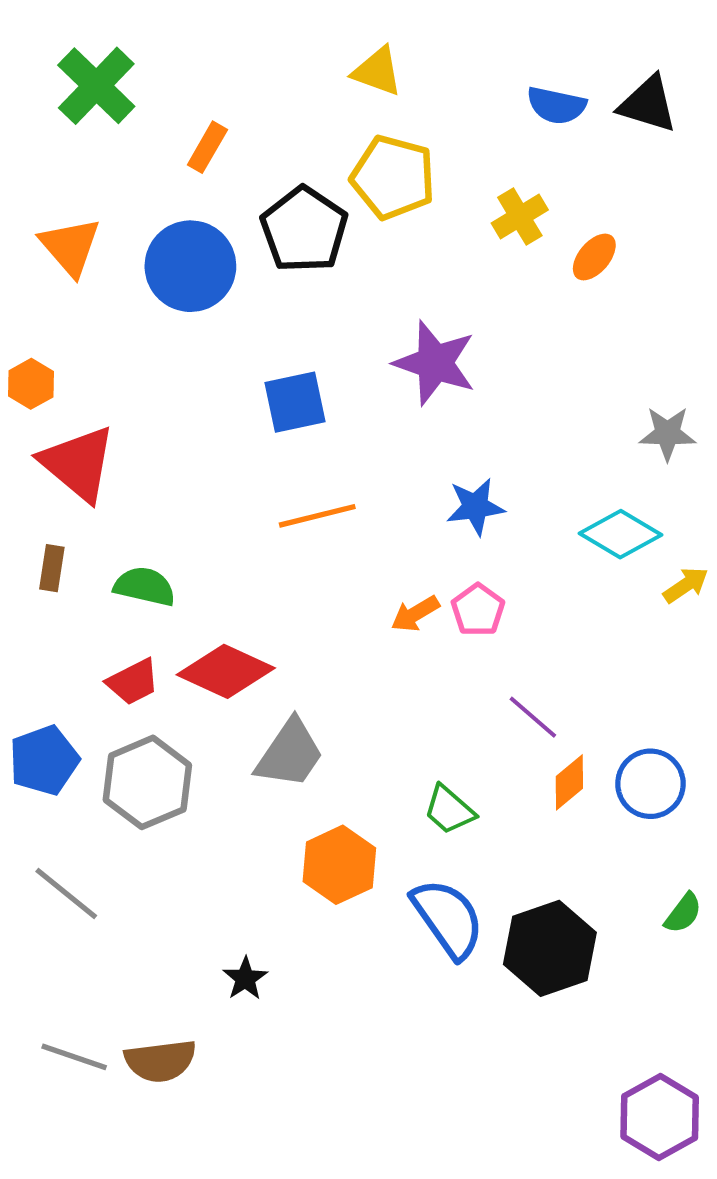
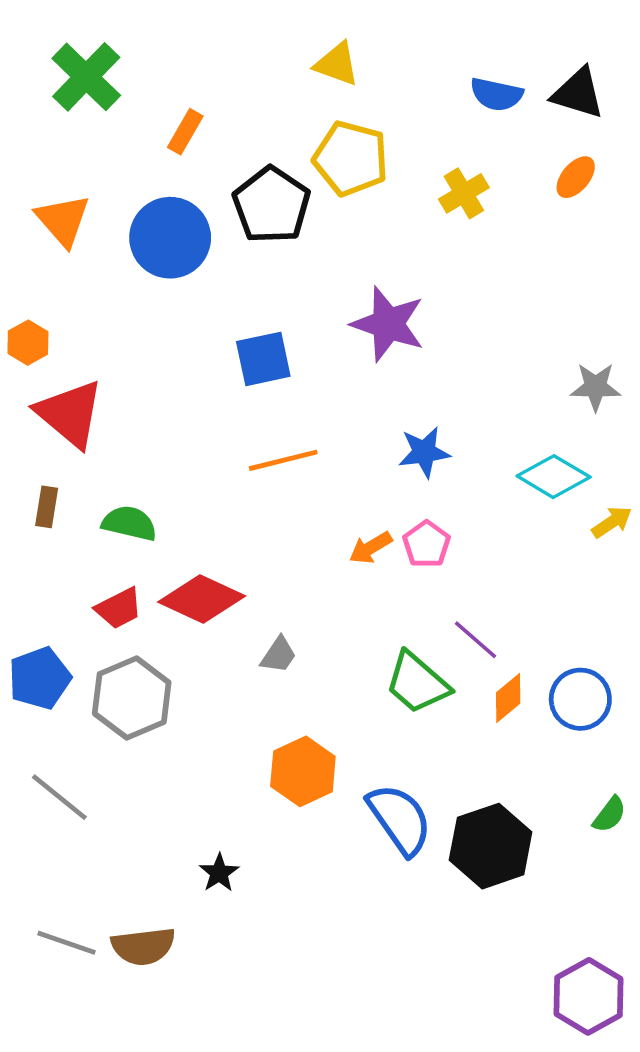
orange ellipse: (594, 257) -> (576, 177), moved
gray trapezoid: (290, 754) -> (279, 655), moved, size x0.6
green trapezoid: (449, 810) -> (417, 683), moved, size x1.4

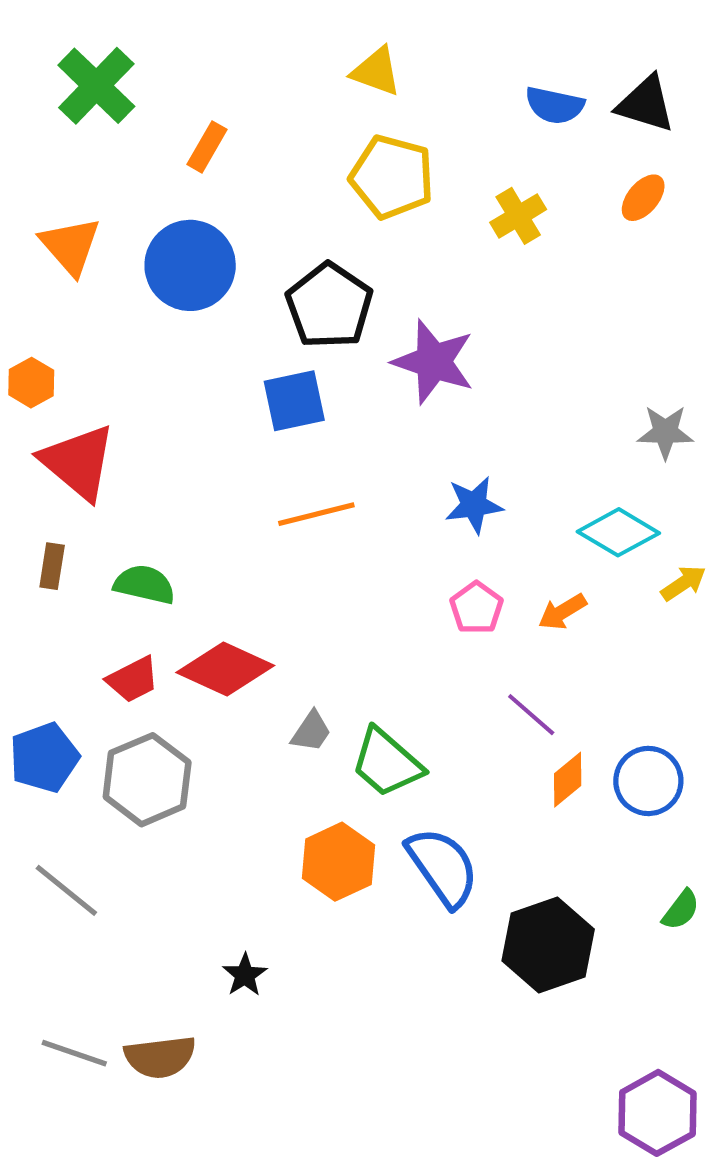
black pentagon: (272, 205) -> (329, 306), moved
orange arrow: (371, 548) -> (562, 612), moved
green trapezoid: (417, 683) -> (387, 763), moved
blue semicircle: (400, 819) -> (443, 867), moved

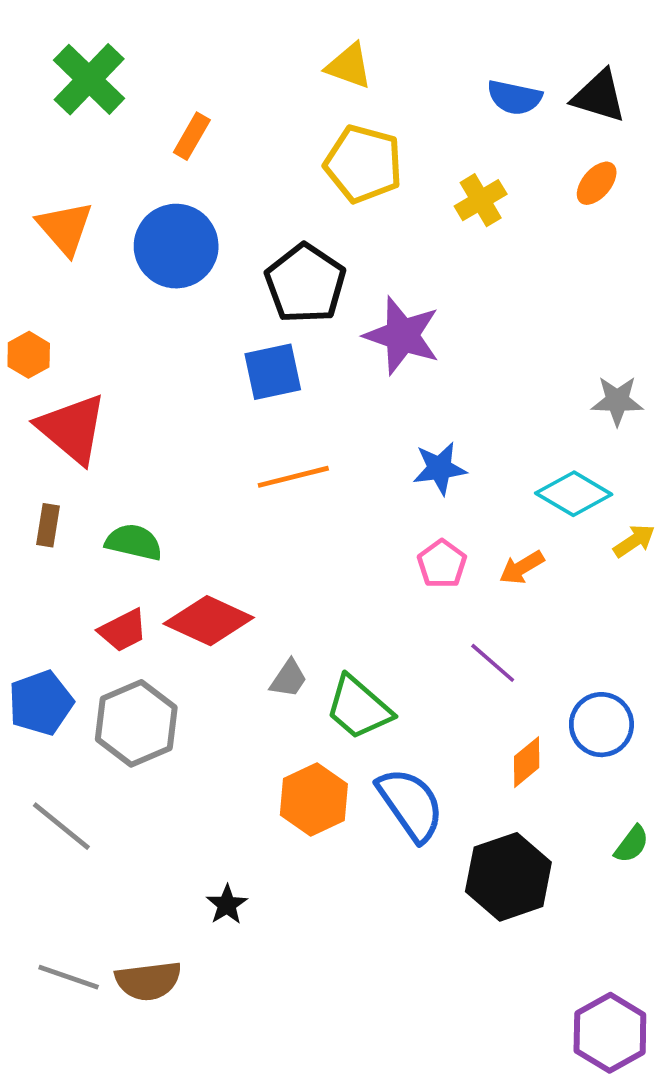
orange diamond: (568, 780) -> (527, 762), moved

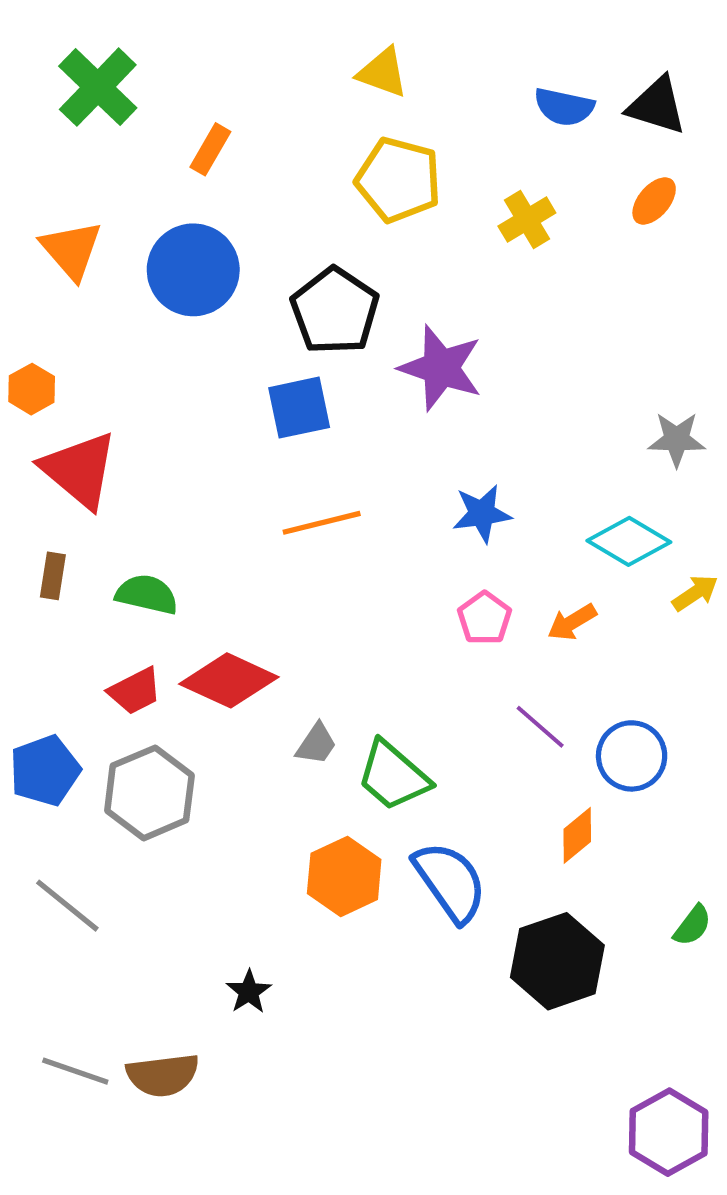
blue circle: (601, 725) -> (632, 756), moved

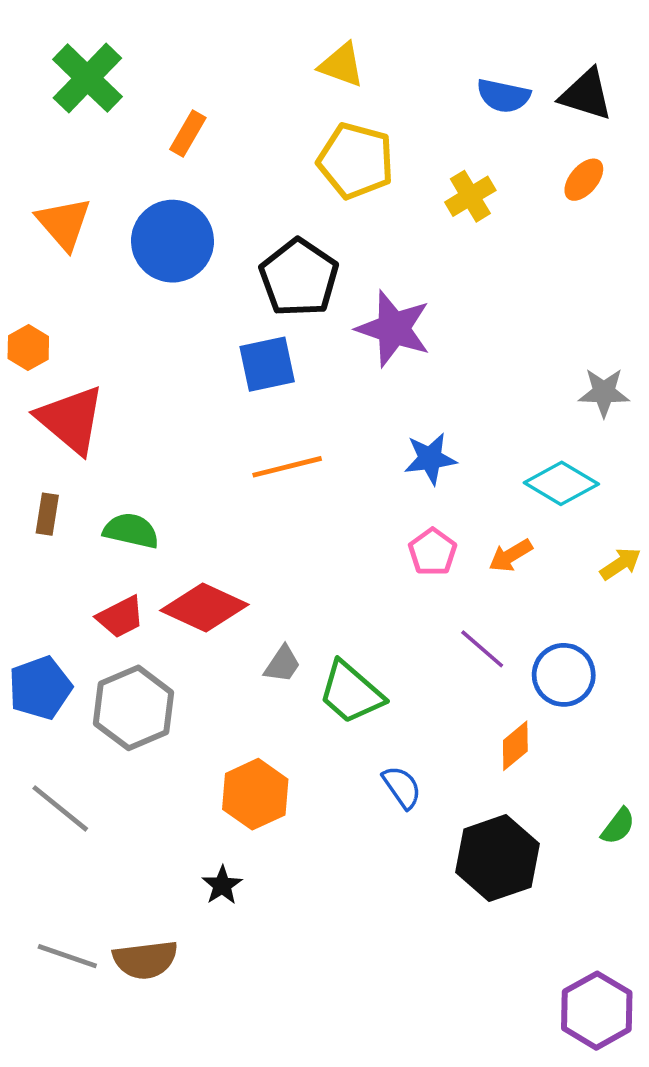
yellow arrow: (695, 593) -> (620, 564), moved
orange hexagon: (344, 876) -> (255, 794), moved
blue semicircle: (450, 882) -> (402, 787), size x0.6

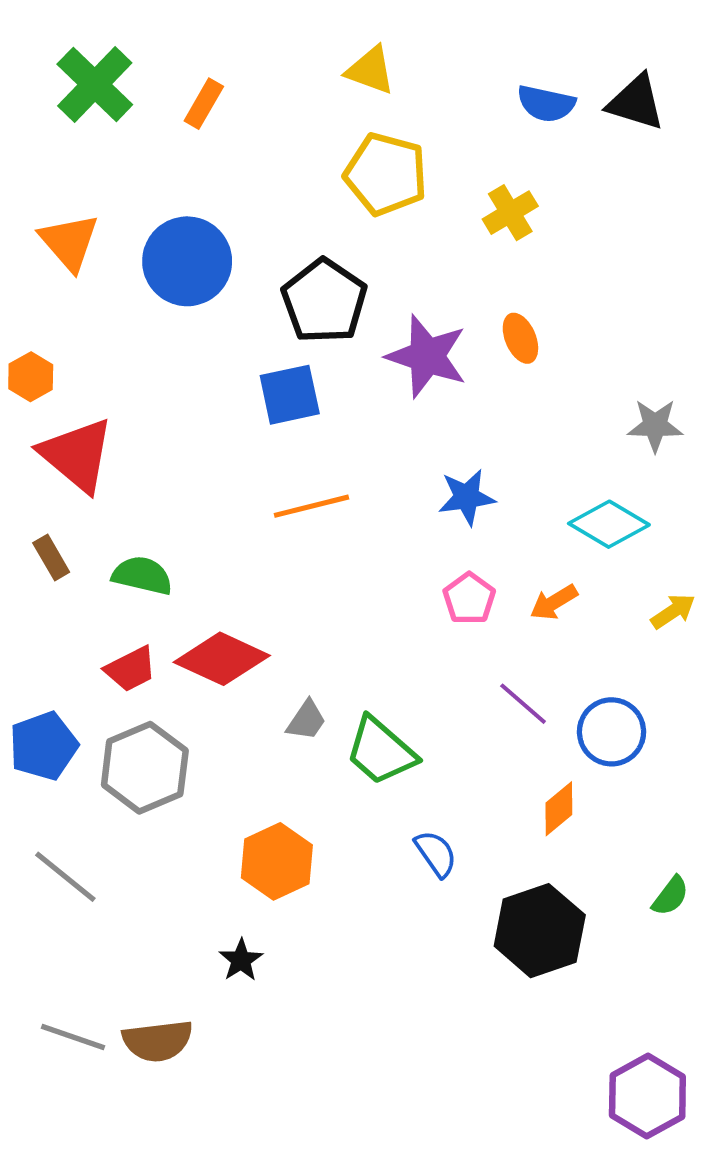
orange rectangle: (188, 134) -> (204, 104), moved
orange ellipse: (584, 180) -> (520, 338), moved, turned -63
brown rectangle: (47, 514) -> (51, 557), turned -39

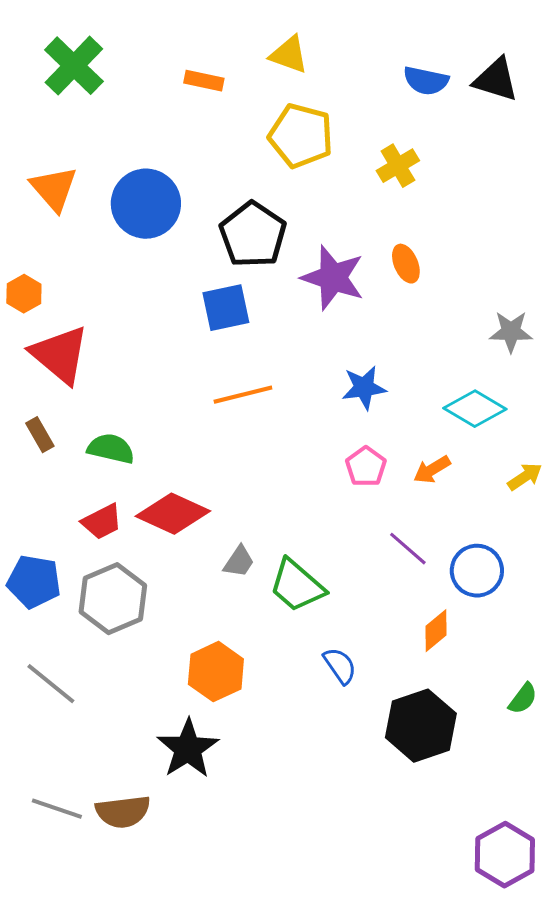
orange rectangle: (204, 104) -> (204, 81), moved, turned 72
blue pentagon: (44, 746) -> (34, 582), turned 30
black star: (241, 960) -> (188, 749), size x1.8

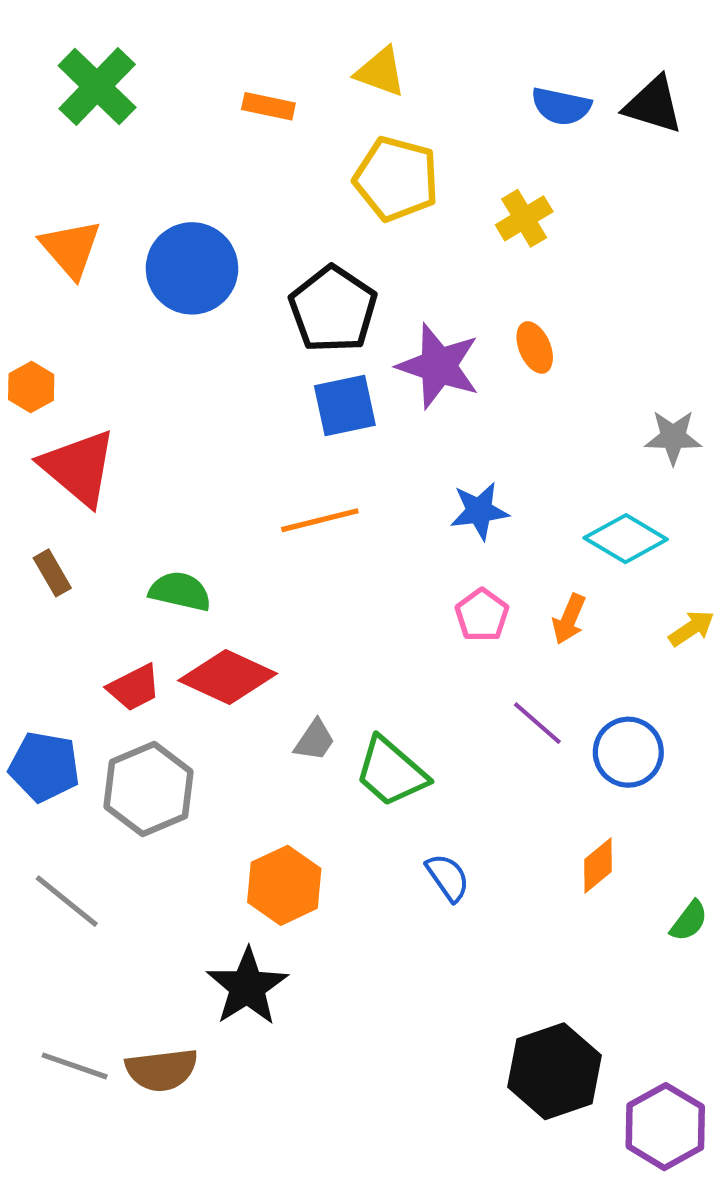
blue square: (226, 308) -> (345, 405), moved
green semicircle: (111, 449) -> (180, 591), moved
orange arrow: (432, 470) -> (569, 619), turned -36
orange diamond: (436, 631) -> (598, 866), moved
black hexagon: (421, 726) -> (554, 1071), moved

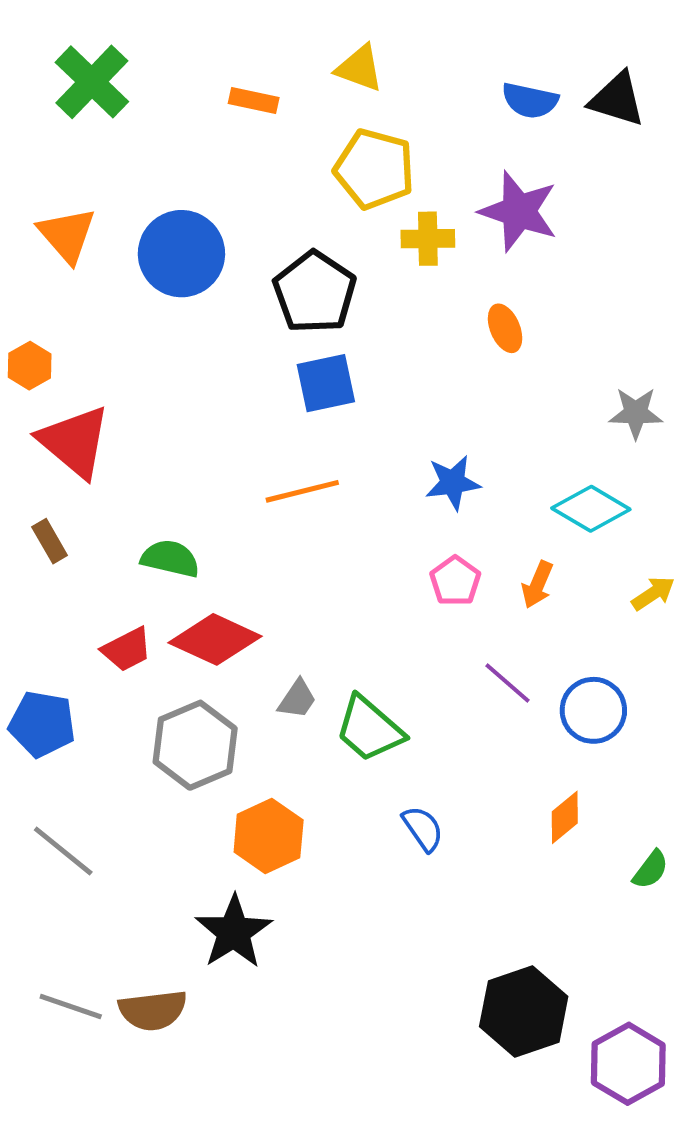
yellow cross: (524, 218) -> (428, 239), moved, turned 30
purple star: (438, 366) -> (519, 211), moved
gray hexagon: (148, 789) -> (195, 745), moved

